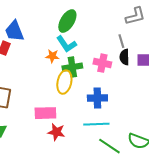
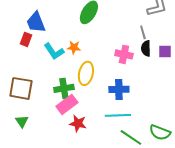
cyan L-shape: (66, 44) -> (54, 51), moved
green cross: (72, 67) -> (64, 88), moved
pink rectangle: (45, 113) -> (67, 104), turned -35

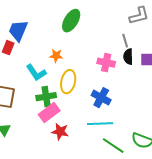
blue trapezoid: (36, 22) -> (18, 31), turned 45
cyan L-shape: (54, 51) -> (36, 73), moved
blue cross: (119, 89) -> (101, 98), turned 30

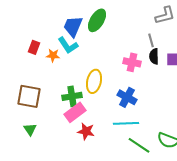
blue trapezoid: (18, 31) -> (73, 26), moved
orange star: (56, 56) -> (53, 55), moved
cyan L-shape: (36, 73) -> (68, 45), moved

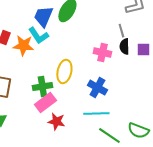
orange star: (53, 55) -> (23, 46), size x1.5

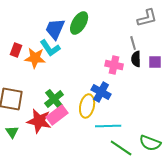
yellow ellipse: (64, 72) -> (87, 106), moved
green cross: (42, 87) -> (54, 99), turned -30
blue cross: (97, 88) -> (101, 92), moved
red star: (56, 122) -> (39, 121), moved, size x1.4

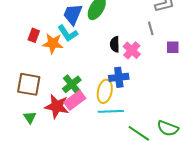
black semicircle: (136, 59) -> (115, 44), moved
pink cross: (114, 65) -> (132, 50), turned 30
blue cross: (101, 92) -> (119, 77), turned -36
cyan line: (108, 126) -> (111, 111), moved

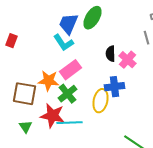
red rectangle: (34, 35) -> (12, 41), moved
orange star: (53, 43) -> (48, 81), moved
pink rectangle: (75, 100) -> (70, 70), moved
cyan line: (111, 111) -> (70, 123), moved

